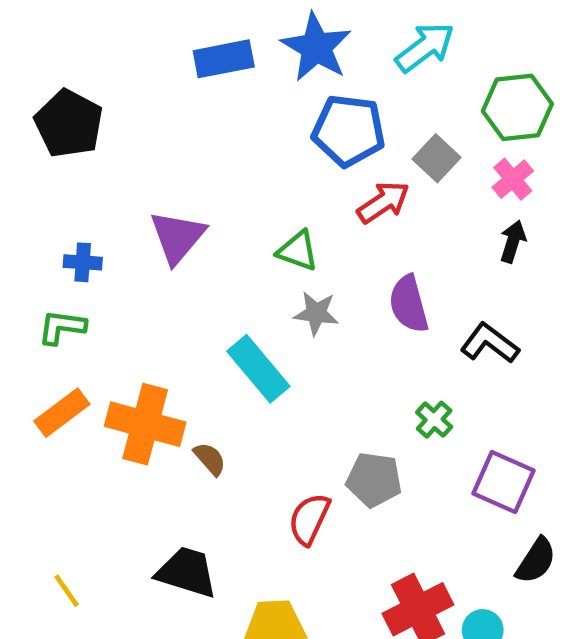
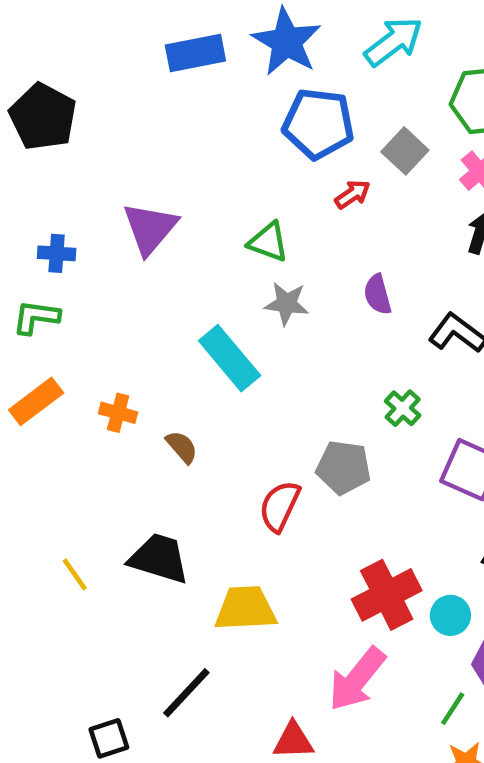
red arrow: (383, 202) -> (353, 194), size x0.7
purple semicircle: (409, 304) -> (378, 294), size x0.7
orange cross: (145, 424) -> (118, 413), size x0.5
yellow line: (67, 591) -> (75, 574), moved

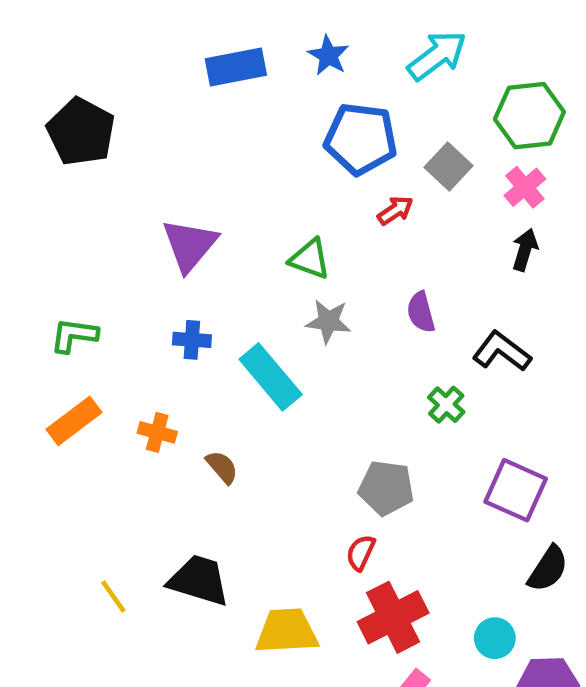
blue star: (287, 42) -> (328, 55), size x0.6
blue cross: (57, 253) -> (192, 340), moved
green cross: (403, 408) -> (446, 405), moved
red semicircle: (280, 506) -> (361, 553), moved, size x0.7
red cross: (387, 595) -> (393, 617), moved

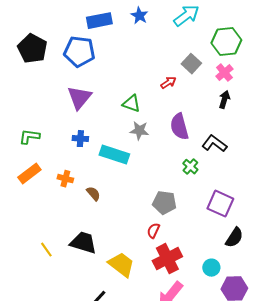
blue pentagon: (361, 139) -> (79, 52), moved
purple semicircle: (421, 312) -> (179, 127), size x1.5
cyan rectangle: (271, 377) -> (114, 155), turned -32
yellow trapezoid: (287, 631) -> (121, 265), turned 40

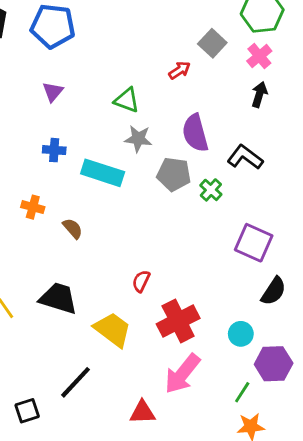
purple triangle: (79, 98) -> (53, 92), size x0.6
gray pentagon: (164, 203) -> (174, 174), moved
red semicircle: (153, 231) -> (141, 281), moved

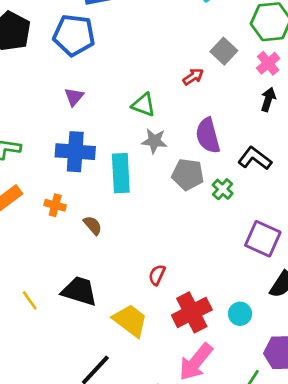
blue cross: (54, 150) -> (75, 152), size x1.8
cyan rectangle: (103, 173) -> (121, 173), turned 69
cyan circle: (241, 334) -> (240, 314), moved

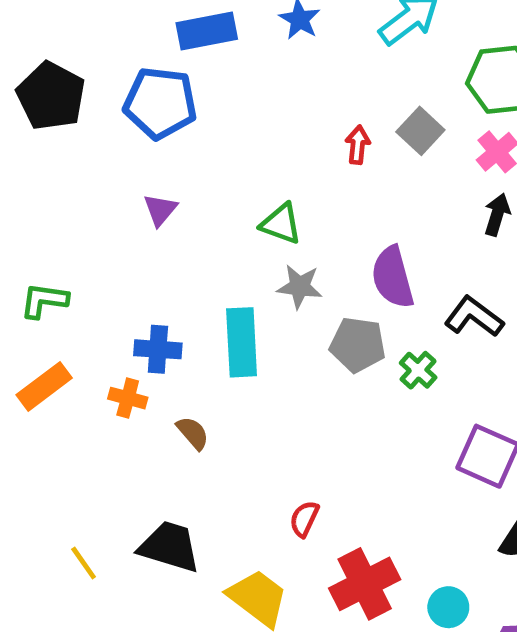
red arrow: (193, 77) -> (358, 145), moved, turned -50
blue cross: (75, 152) -> (158, 349), moved, size x0.7
cyan circle: (240, 314) -> (448, 607), moved

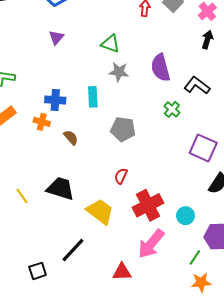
cyan rectangle: (242, 342) -> (93, 97), size x0.7
gray pentagon: (358, 345) -> (123, 129), moved

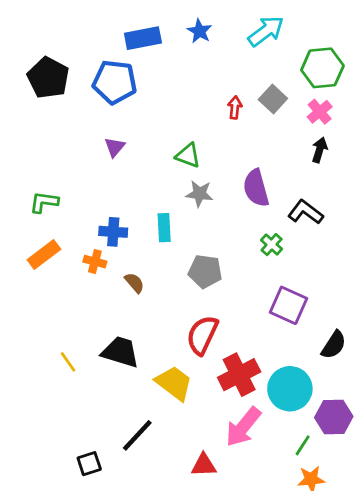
purple square: (203, 148) -> (289, 305), moved
red semicircle: (121, 176) -> (202, 335), size x1.8
cyan circle: (186, 216) -> (290, 389), size x1.8

